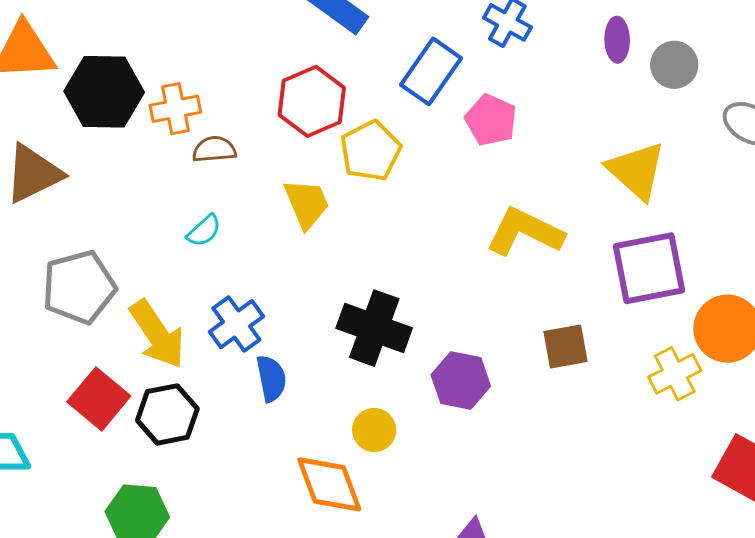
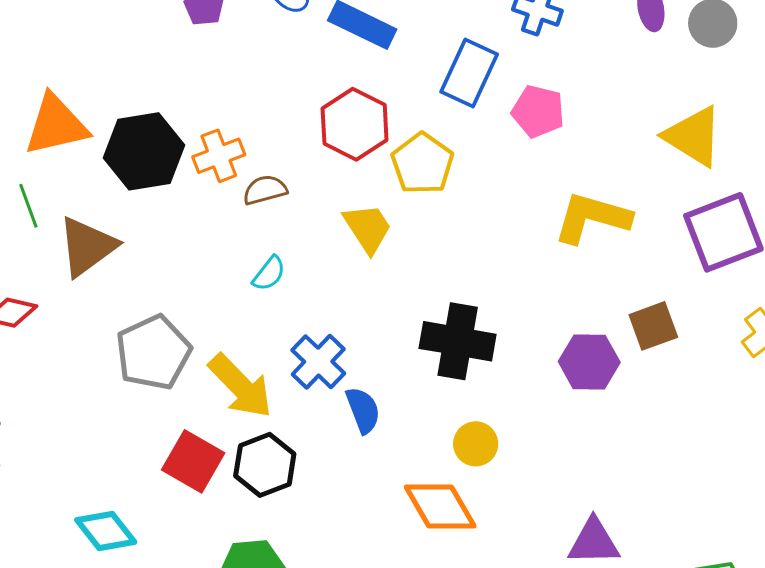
purple hexagon: (461, 380) -> (589, 362), moved

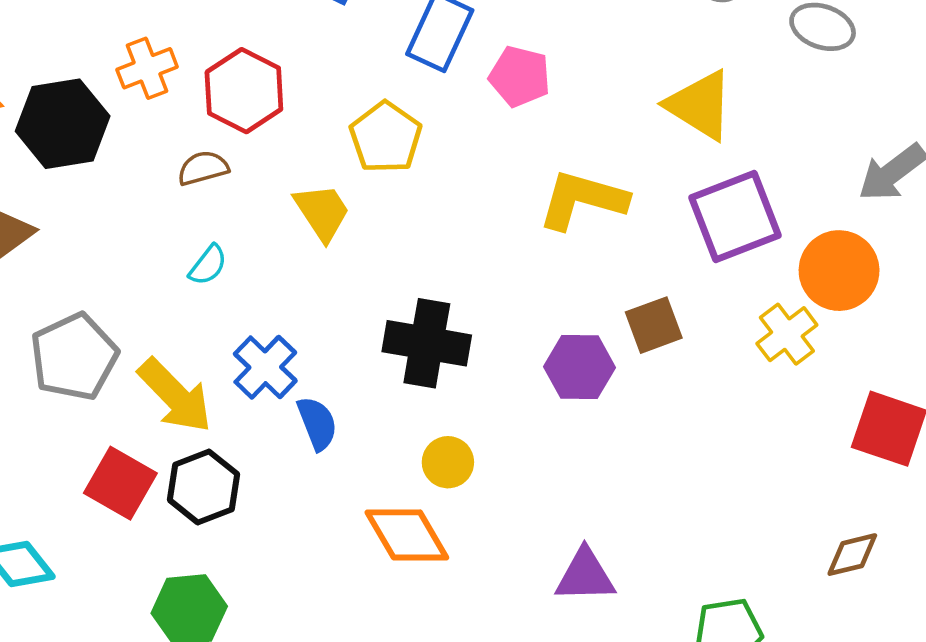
red hexagon: (355, 124) -> (244, 91), moved
orange cross: (219, 156) -> (147, 68), moved

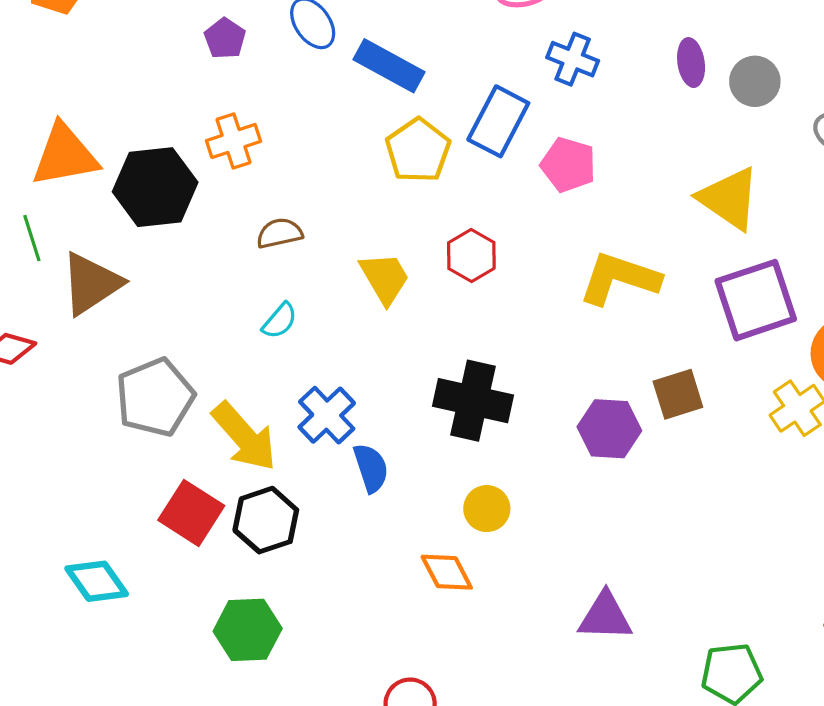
red hexagon: (244, 91) -> (471, 255), moved, size x0.7
yellow pentagon: (386, 137) -> (418, 150), moved
orange diamond: (407, 535) -> (447, 572), size x0.7

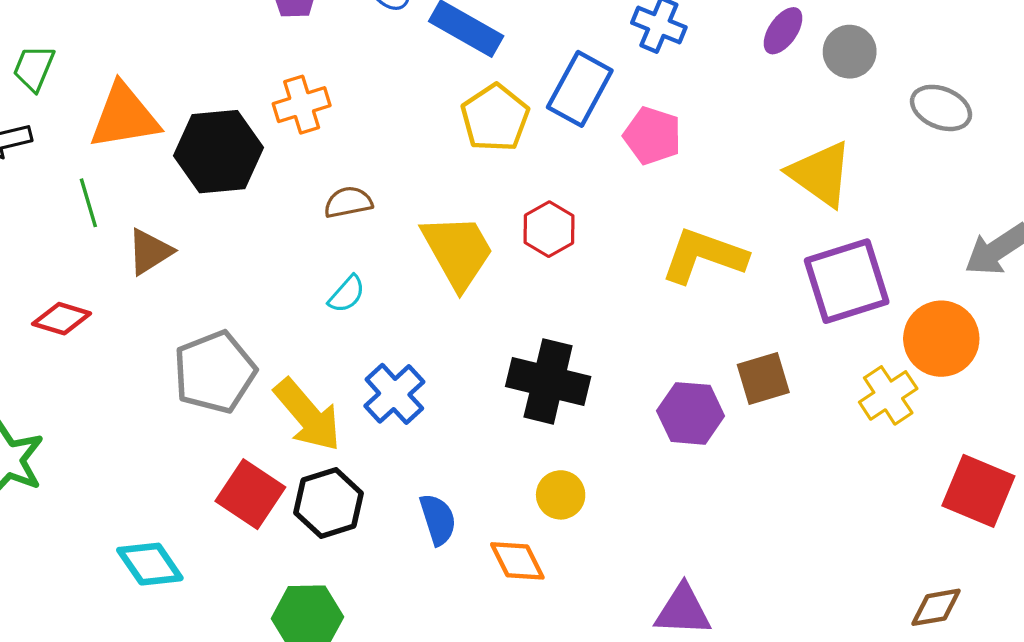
purple ellipse: (691, 63) -> (783, 31), turned 42
yellow trapezoid: (385, 278) -> (458, 251), size x1.4
brown triangle: (91, 284) -> (150, 252), size x0.7
blue semicircle: (371, 468) -> (438, 519), moved

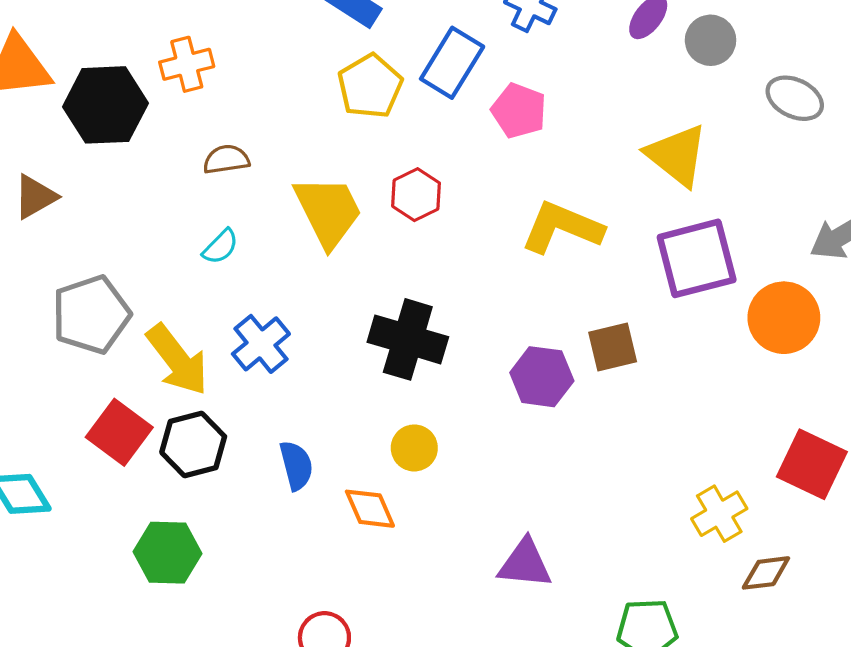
yellow cross: (888, 395) -> (719, 514), moved

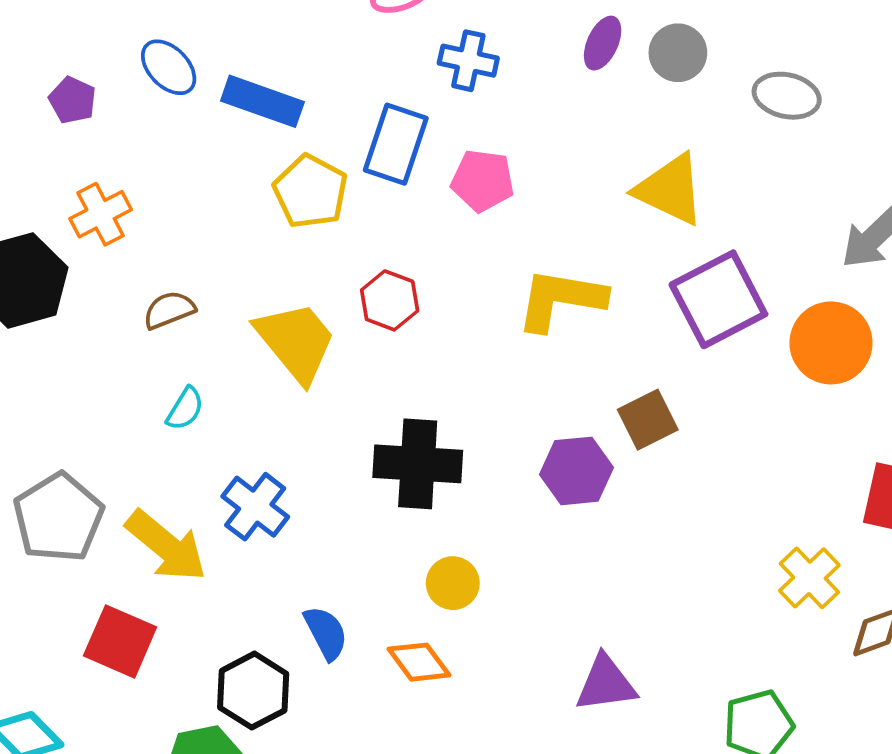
black hexagon: (193, 444) -> (253, 691), moved

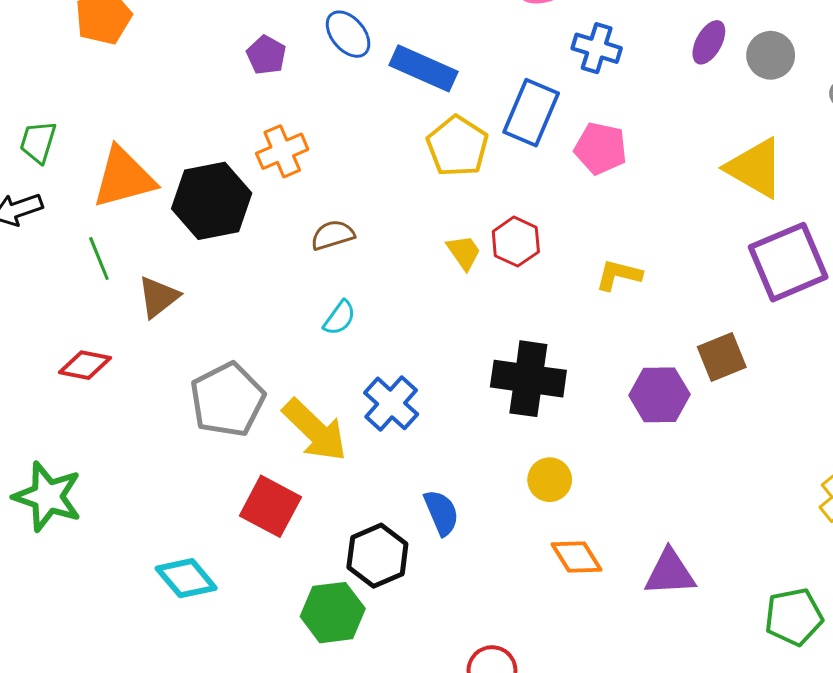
yellow L-shape: (561, 300) -> (619, 275), moved, size x0.6
yellow trapezoid: (296, 342) -> (464, 252), moved, size x0.5
orange diamond: (419, 662) -> (576, 557), moved

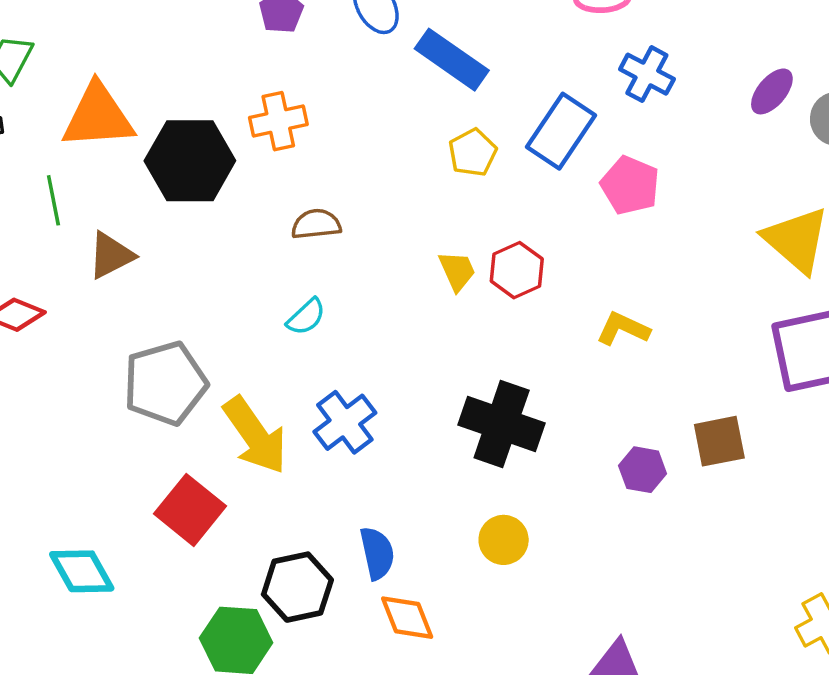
yellow pentagon: (457, 146) -> (473, 153), size x0.7
purple hexagon: (659, 395) -> (643, 470), size x0.7
orange diamond: (576, 557) -> (407, 618), moved

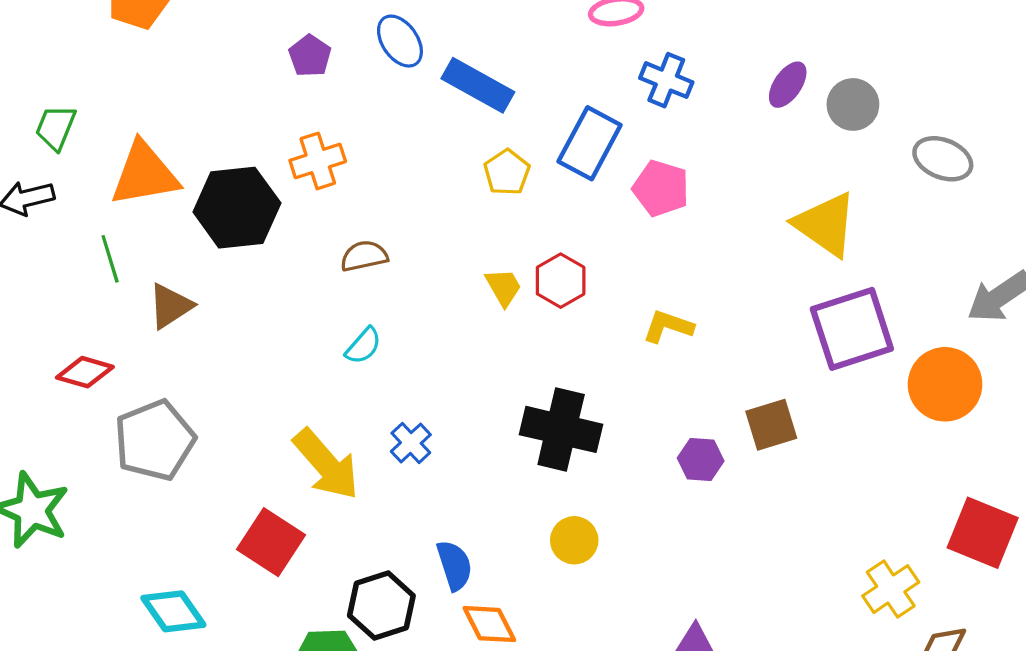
gray pentagon: (165, 383) -> (155, 440), moved
blue cross: (345, 422) -> (411, 443), size x0.7

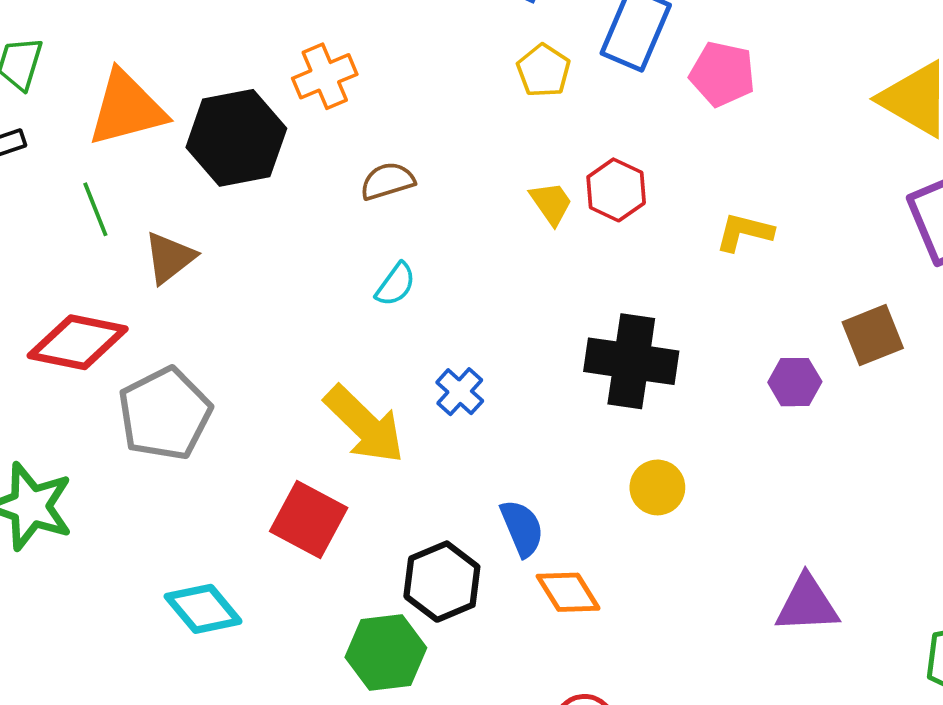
red diamond: (85, 372) -> (78, 342), size x1.5

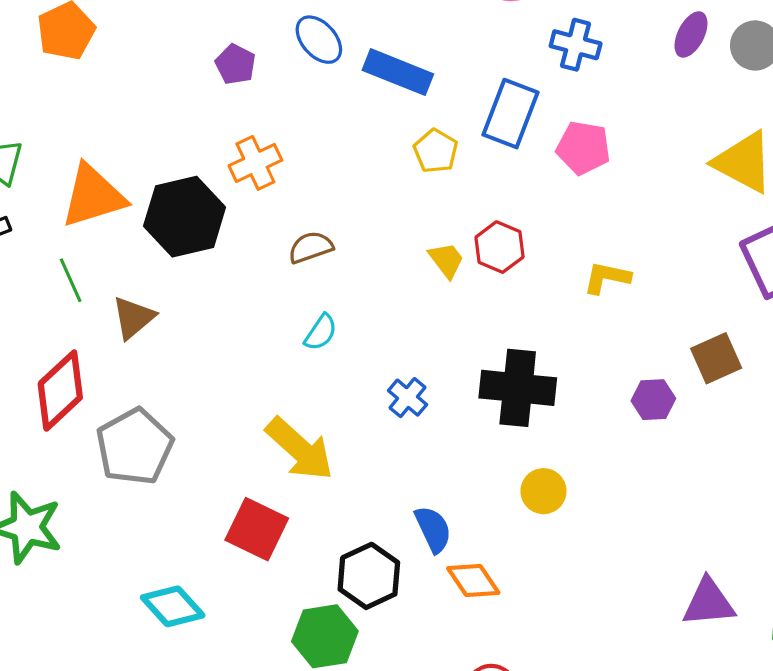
red diamond: (78, 342) -> (60, 391), turned -52
blue cross: (460, 392) -> (408, 398), moved
purple triangle: (807, 604) -> (709, 603), moved

